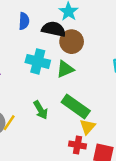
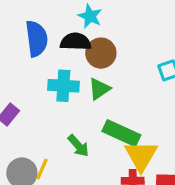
blue semicircle: (24, 21) -> (37, 39), size x1.6
yellow triangle: (88, 127) -> (141, 156), size x1.6

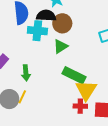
cyan cross: (63, 86) -> (37, 31), moved
green arrow: (78, 146) -> (26, 73), moved, turned 35

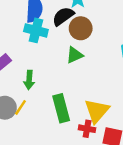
black semicircle: (46, 16) -> (63, 16), turned -48
cyan cross: (37, 31) -> (36, 30), moved
green rectangle: (74, 75) -> (61, 108), moved, turned 40

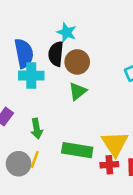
black semicircle: (63, 16) -> (56, 54), turned -35
green rectangle: (61, 108) -> (77, 150), turned -52

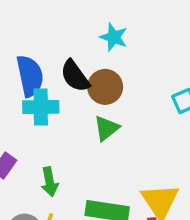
cyan star: (67, 32) -> (114, 37), moved
black semicircle: (56, 54) -> (75, 76), turned -40

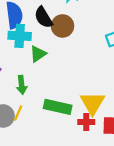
green triangle: (106, 128) -> (38, 54), moved

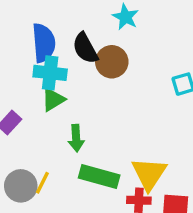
green triangle: (38, 54) -> (53, 100), moved
green arrow: (22, 85) -> (76, 138), moved

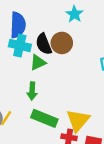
black semicircle: (85, 48) -> (44, 44), moved
green triangle: (53, 100) -> (38, 62), moved

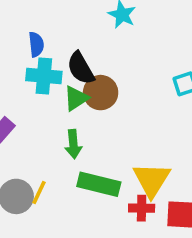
blue semicircle: (18, 25) -> (36, 44), size x0.6
brown circle: (62, 43) -> (101, 93), moved

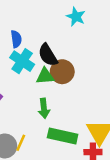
cyan cross: (44, 76) -> (22, 61), turned 30
green triangle: (76, 98) -> (45, 76), turned 30

